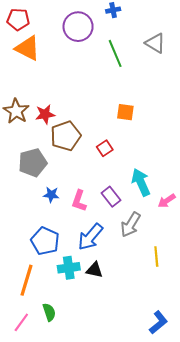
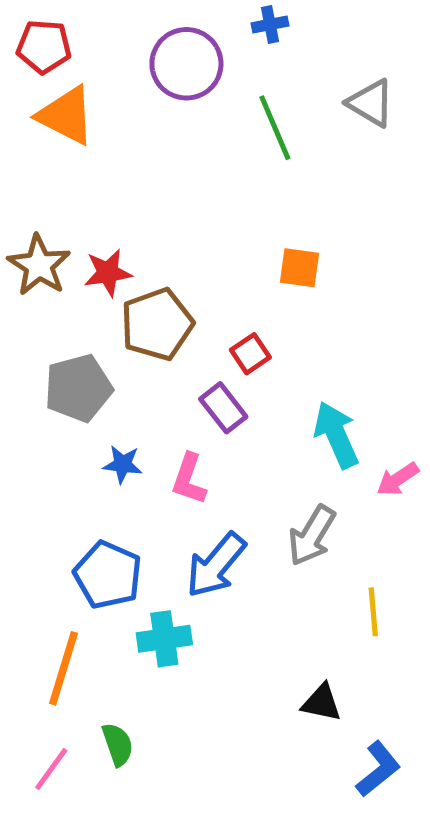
purple rectangle: (111, 197) -> (223, 408), moved
black triangle: (95, 270) -> (322, 703), moved

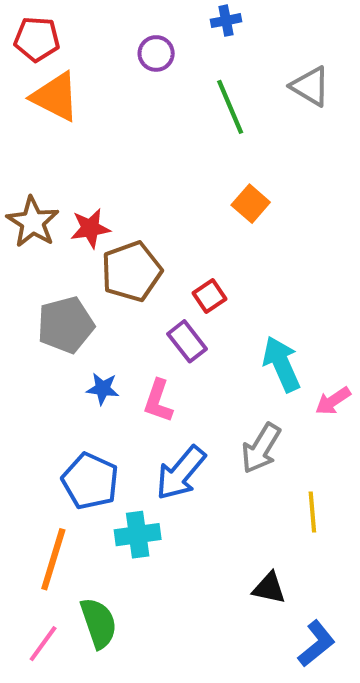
purple circle: (186, 64) -> (156, 53), size x0.6
orange square: (299, 268) -> (251, 204), moved, turned 33
green semicircle: (118, 744) -> (99, 623), size x1.4

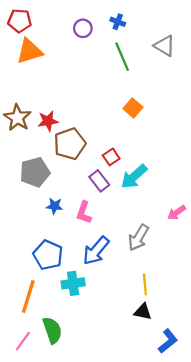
blue cross: (226, 21) -> (118, 22), moved, turned 32
orange triangle: (55, 97) -> (29, 51), turned -44
cyan arrow: (282, 364) -> (134, 177), moved, turned -108
yellow line: (312, 512) -> (145, 284), moved

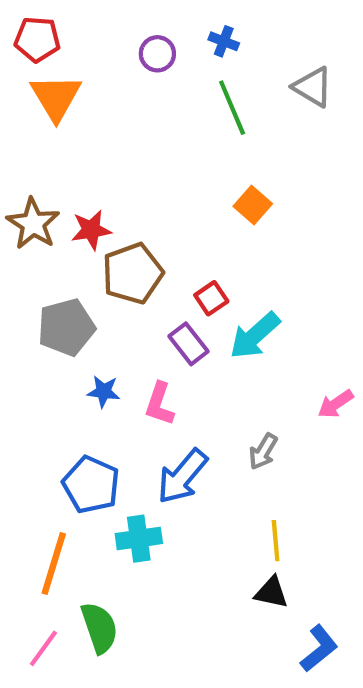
orange triangle: (29, 51) -> (56, 97), turned -44
gray arrow: (138, 238) -> (263, 452), size x0.7

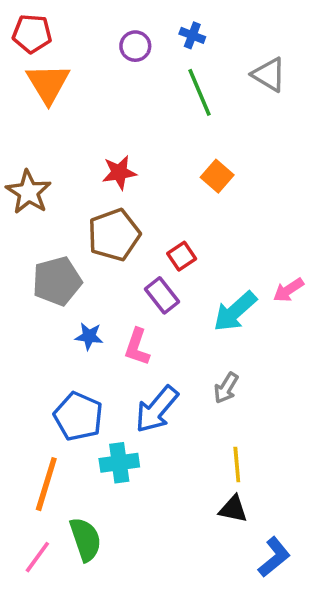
red star: (91, 230) -> (119, 172), moved
cyan arrow: (255, 336) -> (235, 311), moved
pink arrow: (336, 404) -> (288, 290), moved

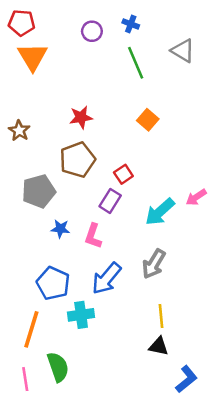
brown star: (28, 192) -> (19, 131), size x0.7
purple rectangle: (162, 295) -> (110, 201), turned 70
gray arrow: (226, 388) -> (154, 264), size x1.4
pink line: (37, 557) -> (25, 379), turned -45

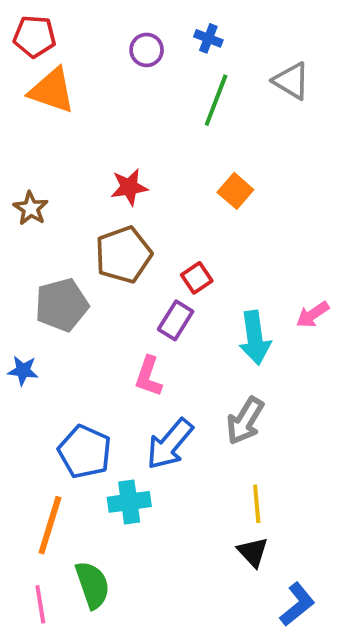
orange triangle: (33, 57) -> (52, 90), turned -40
green line: (136, 63) -> (216, 100), turned 44
cyan arrow: (160, 212) -> (255, 338), turned -56
blue star: (60, 229) -> (23, 371), moved
black triangle: (159, 346) -> (253, 552), turned 35

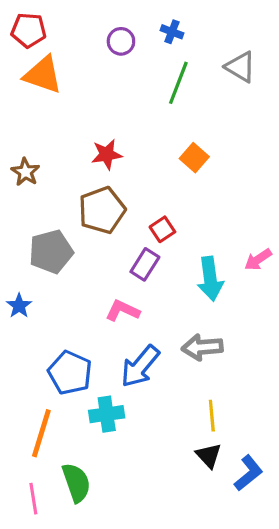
blue star: (23, 371) -> (19, 306), turned 30
pink L-shape: (148, 376) -> (123, 311), turned 96
gray arrow: (245, 421) -> (202, 347), turned 54
blue L-shape: (297, 604) -> (248, 473), moved

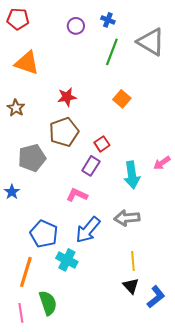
gray triangle: (240, 67) -> (151, 42), size x1.4
orange triangle: (43, 75) -> (27, 63), moved
cyan cross: (107, 414) -> (67, 260), turned 35

